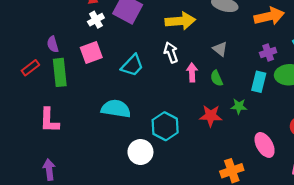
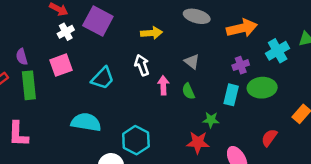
yellow arrow: (180, 21) -> (151, 33), size x0.7
red star: (211, 116) -> (198, 142), moved

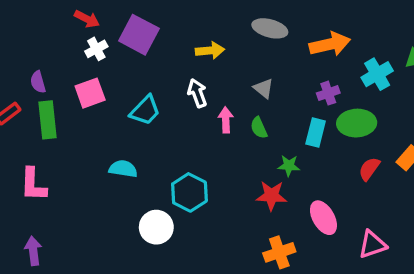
cyan semicircle: (86, 122) -> (123, 169), size x0.7
red semicircle: (269, 138) -> (369, 169), moved

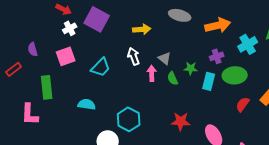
gray triangle: (264, 88) -> (165, 58), moved
green rectangle: (47, 120) -> (47, 87), moved
green star: (289, 166) -> (191, 68), moved

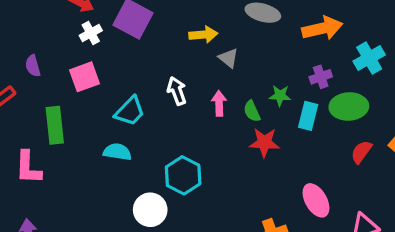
white arrow: (134, 56) -> (177, 91), moved
gray triangle: (165, 58) -> (228, 58), moved
cyan trapezoid: (101, 67) -> (130, 111), moved
red star: (181, 121) -> (264, 142), moved

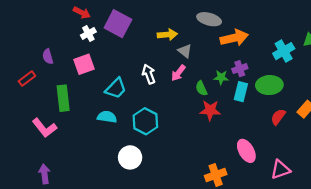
orange arrow: (322, 28) -> (234, 38), moved
purple cross: (321, 77) -> (240, 69), moved
pink arrow: (219, 103) -> (178, 73), moved, turned -140
pink L-shape: (28, 168) -> (44, 128), turned -40
cyan hexagon: (183, 175) -> (145, 121), moved

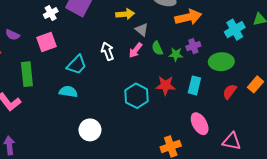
purple semicircle: (48, 57) -> (12, 35), turned -48
green semicircle: (201, 88) -> (157, 48), moved
cyan rectangle: (241, 92) -> (194, 85), moved
cyan hexagon: (145, 121) -> (137, 96), moved
pink triangle: (280, 170) -> (232, 141), turned 30

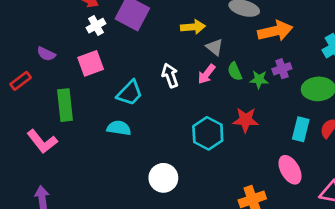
cyan rectangle: (194, 85) -> (301, 129), moved
white circle: (90, 130) -> (163, 178), moved

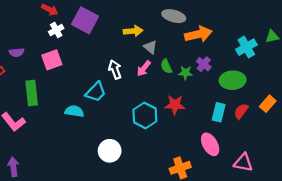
purple semicircle: (46, 54) -> (17, 52), turned -32
purple cross: (282, 69) -> (204, 64), turned -32
cyan trapezoid: (130, 93) -> (96, 92), moved

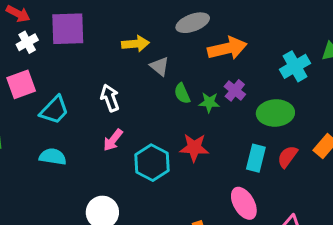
gray ellipse: (174, 16) -> (193, 23), turned -35
purple square: (85, 20) -> (68, 29), turned -30
pink arrow: (144, 68) -> (113, 140), moved
cyan trapezoid: (96, 92) -> (54, 110), moved

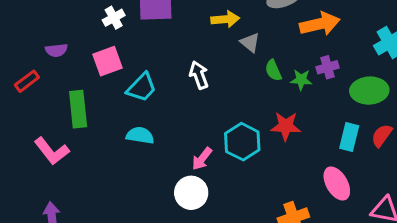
purple cross: (235, 90) -> (327, 67), turned 35
pink arrow: (113, 140) -> (202, 159), moved

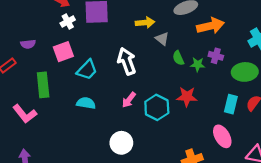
purple cross: (327, 67) -> (216, 56), turned 32
white arrow: (199, 75) -> (127, 61), size x1.4
pink arrow: (202, 159) -> (129, 100), moved

